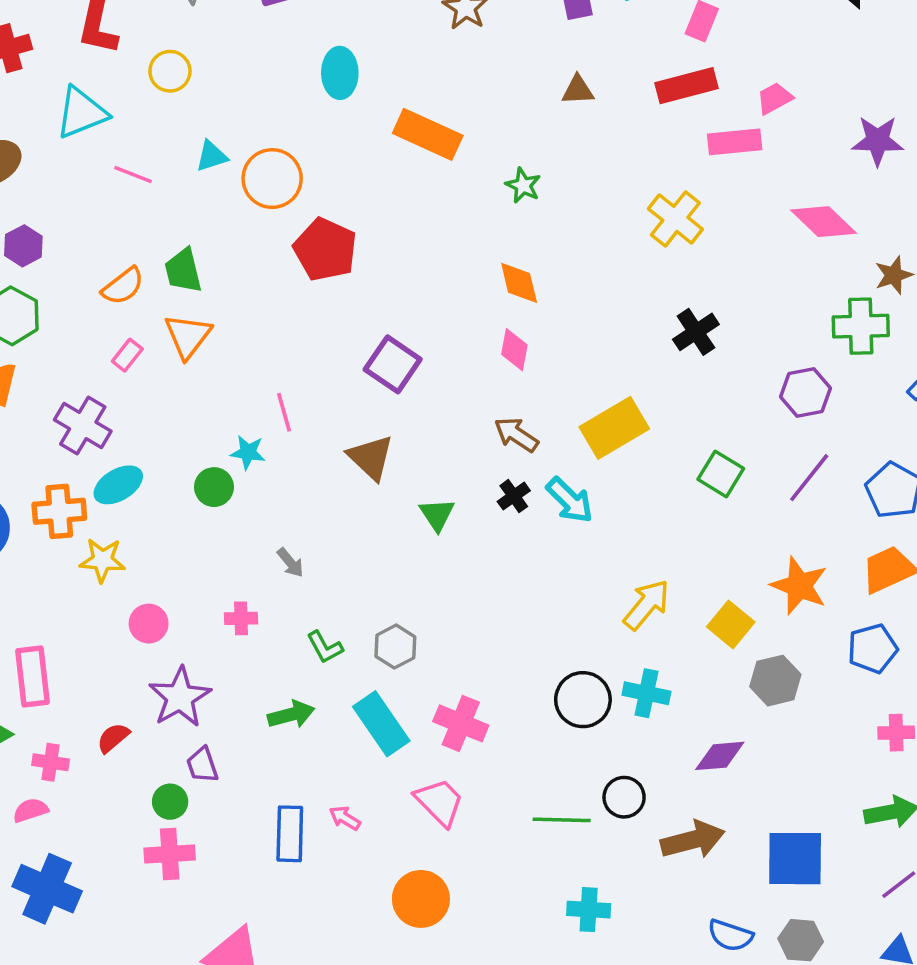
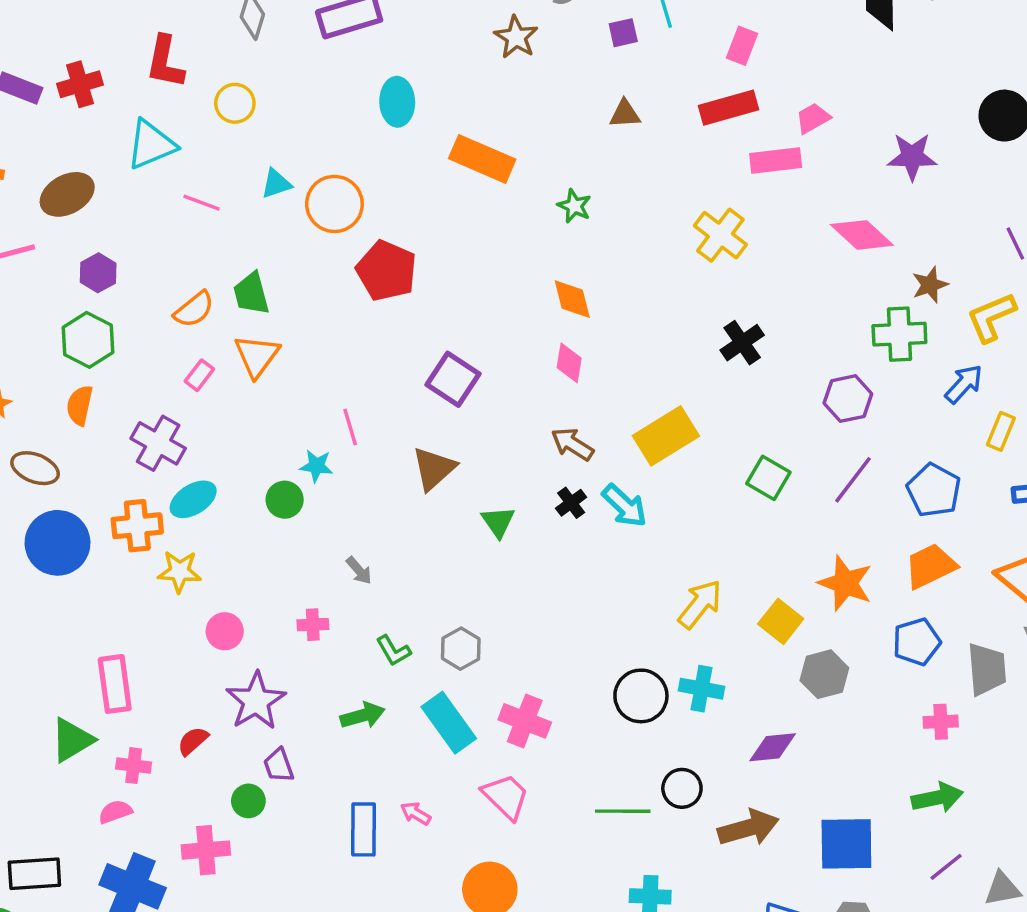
brown triangle: (371, 457) -> (434, 469), turned 36
pink cross: (170, 854) -> (206, 850), moved

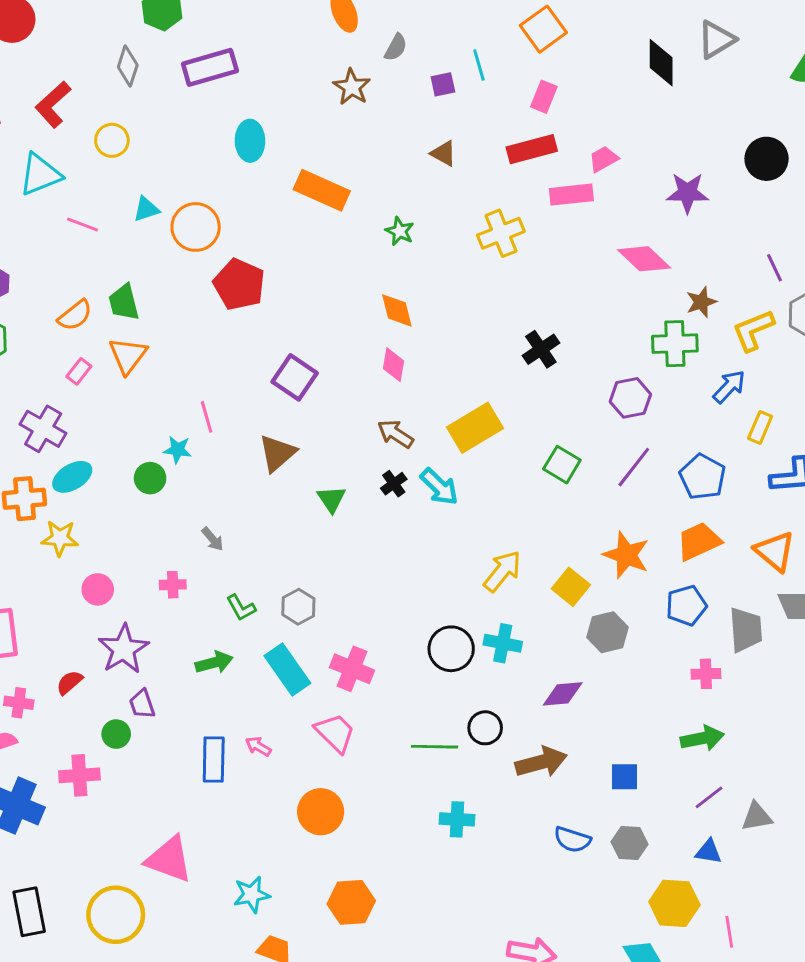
red L-shape: (165, 62) -> (53, 104), turned 36
brown triangle: (625, 114) -> (443, 153), turned 32
yellow cross: (720, 235) -> (501, 233), moved, turned 30
blue square: (846, 844) -> (624, 777), size x0.6

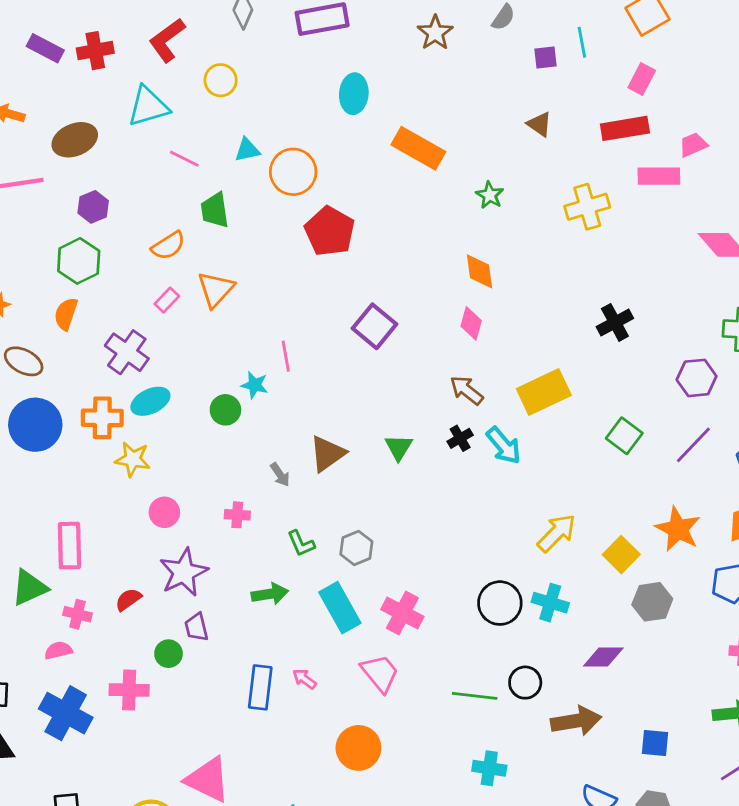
brown star: (352, 87) -> (435, 33), moved
green trapezoid: (124, 302) -> (215, 210), moved
brown triangle: (277, 453) -> (327, 454), moved

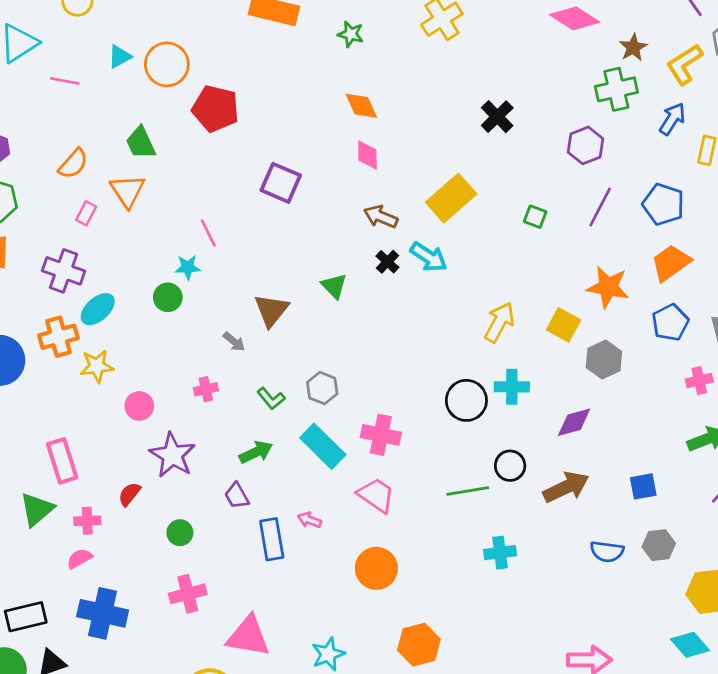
green trapezoid: (215, 210) -> (141, 143), moved
green square: (624, 436) -> (535, 217), size x0.7
purple trapezoid: (196, 627) -> (237, 496), moved
pink cross: (129, 690) -> (188, 594), moved

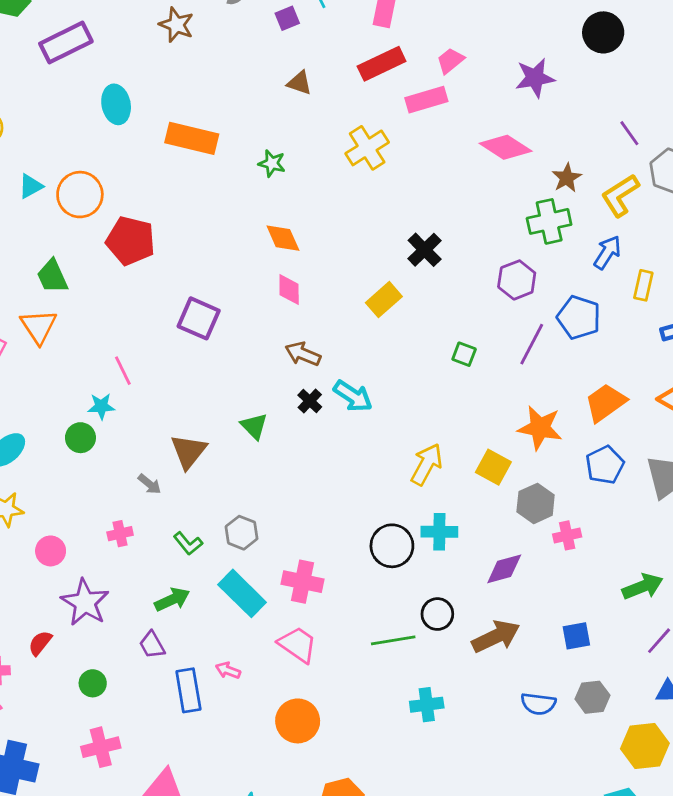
yellow rectangle: (451, 198) -> (384, 300), moved, size x0.7
blue pentagon: (663, 204) -> (579, 317), moved
pink cross: (699, 380) -> (567, 535), moved

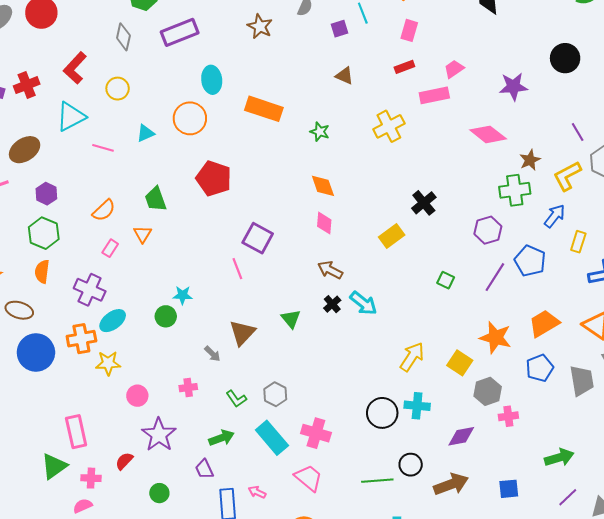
red rectangle: (382, 64) -> (404, 67), size x0.6
orange circle: (80, 195) -> (190, 118), moved
orange triangle: (39, 326) -> (143, 234), size x0.7
pink line: (123, 371) -> (237, 269), moved

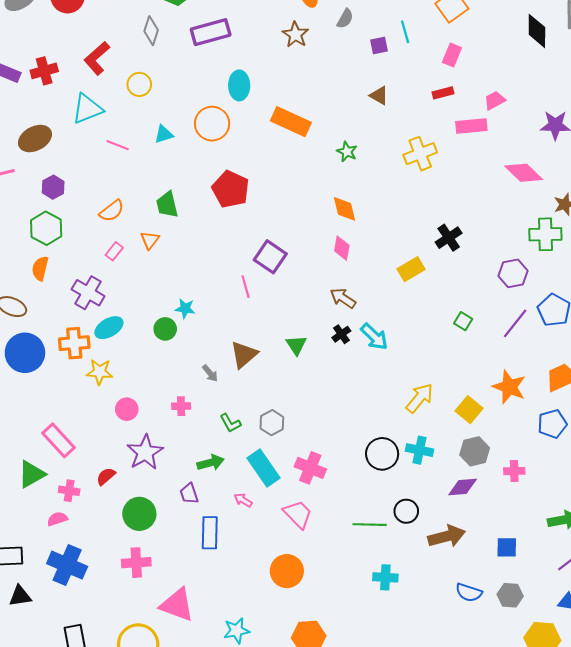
gray hexagon: (488, 391) -> (475, 451), moved
pink rectangle: (76, 432) -> (58, 440), turned -36
pink arrow: (257, 492) -> (243, 500), moved
green circle: (159, 493) -> (139, 514), size x1.6

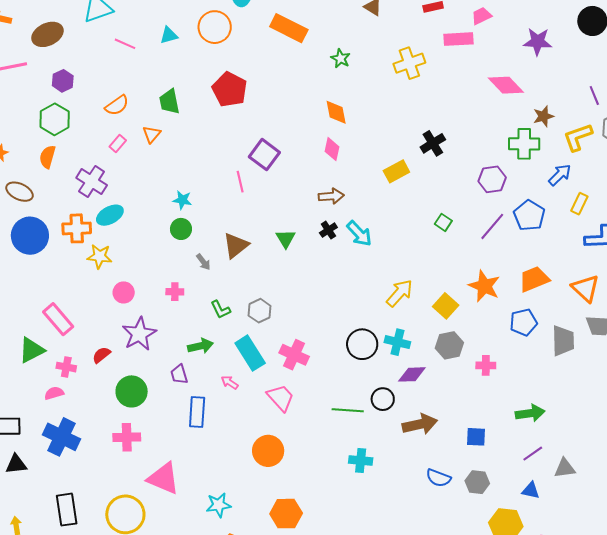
brown arrow: (343, 298) -> (331, 196), turned 140
green circle: (165, 329) -> (181, 229), moved
purple diamond: (463, 487) -> (412, 374), moved

